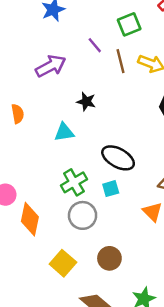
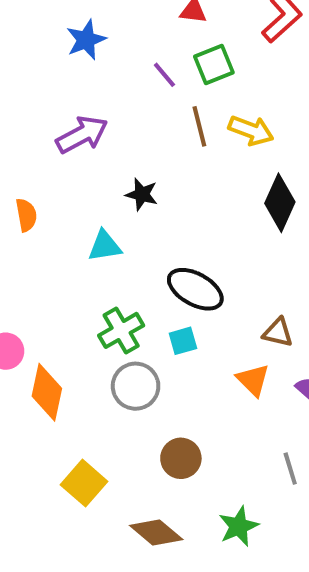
purple line: (95, 45) -> (164, 75), moved
yellow square: (63, 263) -> (84, 483), moved

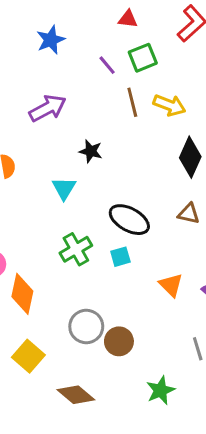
cyan triangle: (105, 246) -> (64, 188), turned -50
brown triangle: (278, 333) -> (189, 214), moved
gray circle: (136, 386) -> (86, 326), moved
yellow square: (84, 483) -> (28, 356), moved
brown diamond: (156, 533) -> (76, 395), moved

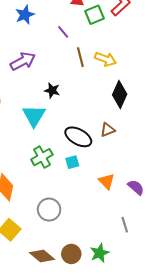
green square: (143, 58) -> (94, 15), moved
cyan triangle: (64, 188) -> (34, 116), size x1.4
brown triangle: (189, 214) -> (108, 130), moved, turned -35
brown circle: (119, 341) -> (71, 254), moved

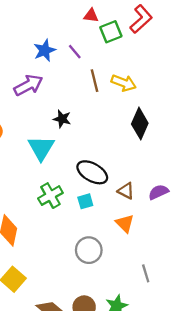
blue star: (25, 15) -> (45, 50), moved
brown triangle: (108, 130) -> (126, 191), moved, turned 49
purple semicircle: (136, 187) -> (158, 192), moved, turned -66
gray circle: (49, 210) -> (89, 250), moved

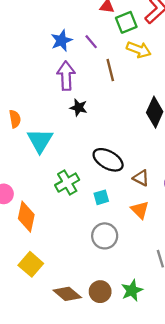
yellow arrow: (124, 83) -> (139, 50), moved
purple arrow: (28, 85) -> (66, 76), moved, turned -64
cyan triangle: (41, 148) -> (40, 140), moved
cyan square: (85, 201) -> (101, 197), moved

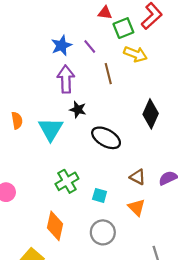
cyan triangle: (40, 140) -> (51, 129), moved
black ellipse: (108, 160) -> (106, 138), moved
cyan square: (101, 197) -> (100, 195), turned 32
orange diamond: (26, 217) -> (55, 226), moved

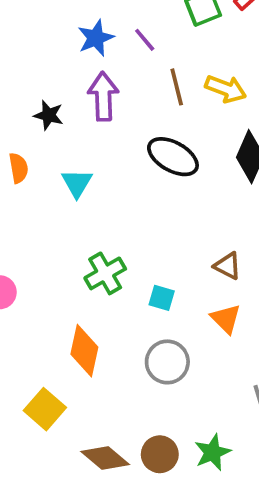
yellow arrow: (135, 54) -> (226, 89), moved
black star: (78, 110) -> (49, 115), moved
cyan triangle: (51, 129) -> (77, 183), size x0.7
black ellipse: (106, 138) -> (173, 157), moved

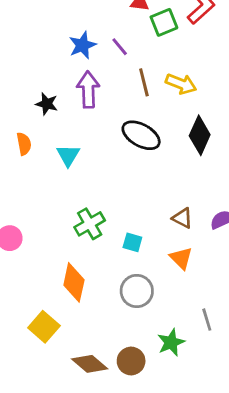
green star: (213, 452) -> (171, 342), moved

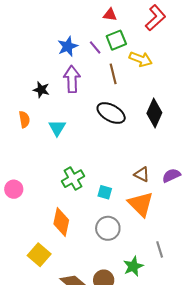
green square: (164, 22) -> (116, 40), moved
yellow arrow: (181, 84) -> (141, 59), moved
orange triangle: (181, 258) -> (141, 204), size x1.5

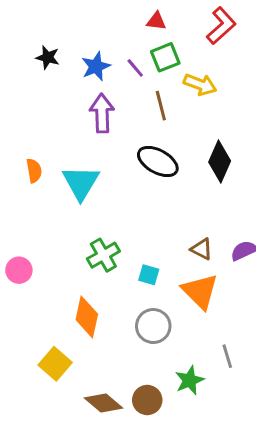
black star: (41, 90) -> (48, 57), moved
cyan triangle: (57, 128) -> (81, 183), size x1.5

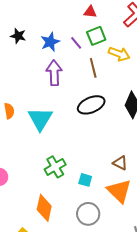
black ellipse: (158, 162) -> (91, 105), turned -52

